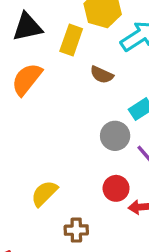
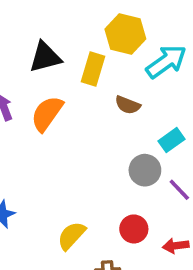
red circle: (116, 188) -> (134, 229), moved

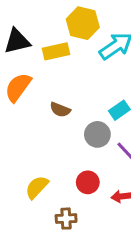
yellow rectangle: (93, 69) -> (56, 51), turned 60
brown semicircle: (128, 105) -> (60, 110), moved

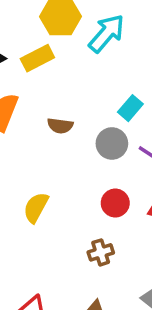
yellow semicircle: (37, 187) -> (36, 207), moved

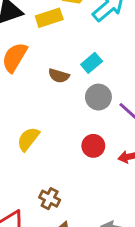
cyan rectangle: (130, 108) -> (92, 63), moved
brown cross: (101, 252) -> (50, 199), moved, turned 36

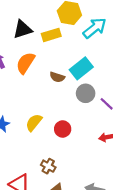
cyan rectangle: (92, 63) -> (81, 68), size x1.5
red circle: (93, 146) -> (63, 129), moved

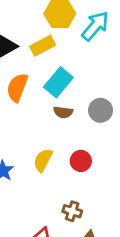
cyan rectangle: (81, 68) -> (58, 82), moved
brown semicircle: (57, 77) -> (63, 112), moved

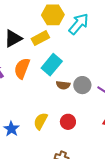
brown semicircle: (63, 112) -> (63, 85), moved

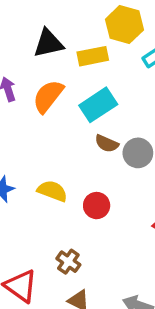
yellow semicircle: (41, 121) -> (52, 191), turned 66

